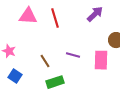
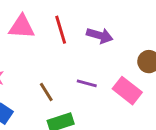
purple arrow: (95, 14) -> (100, 36), moved, turned 60
pink rectangle: (101, 60) -> (127, 91), turned -54

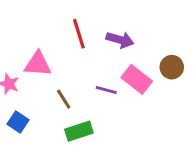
pink triangle: (22, 27) -> (38, 64), moved
pink rectangle: (127, 91) -> (137, 79), moved

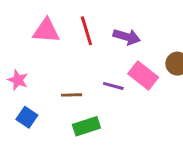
pink triangle: (38, 64) -> (46, 31), moved
brown line: (64, 99) -> (72, 95), turned -60

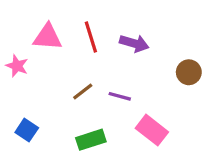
pink rectangle: (143, 76) -> (152, 130), moved
pink star: (18, 80) -> (17, 66), moved
brown line: (72, 95) -> (83, 92), moved, turned -36

